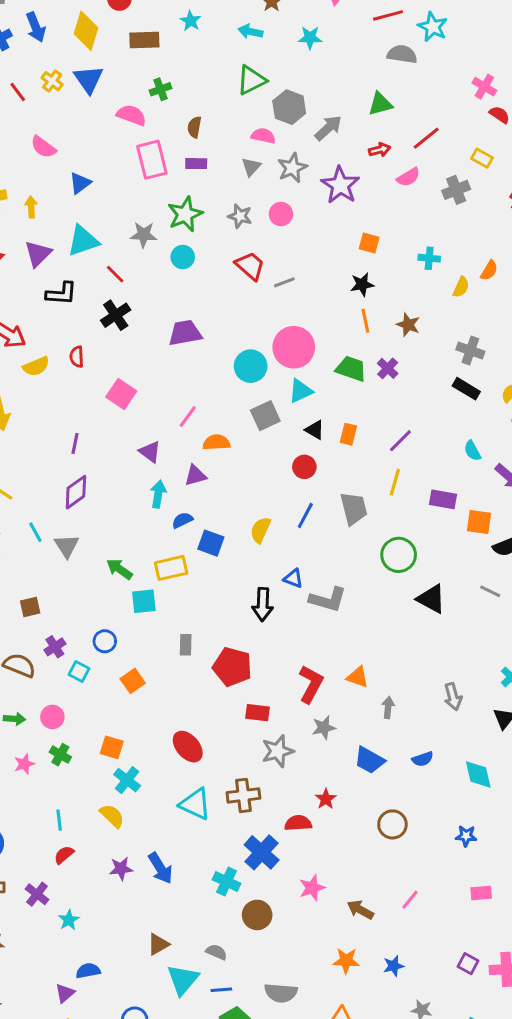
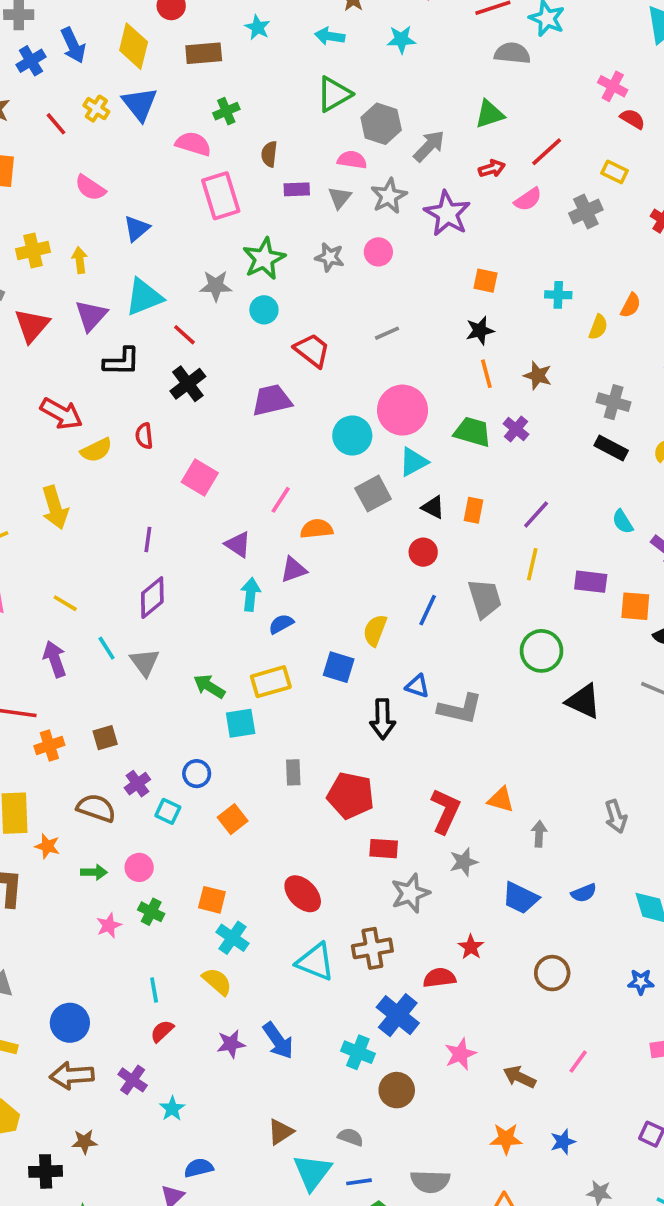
purple rectangle: (196, 164) -> (297, 189), moved
red trapezoid: (250, 266) -> (312, 350), moved
blue square: (211, 543) -> (339, 667), moved

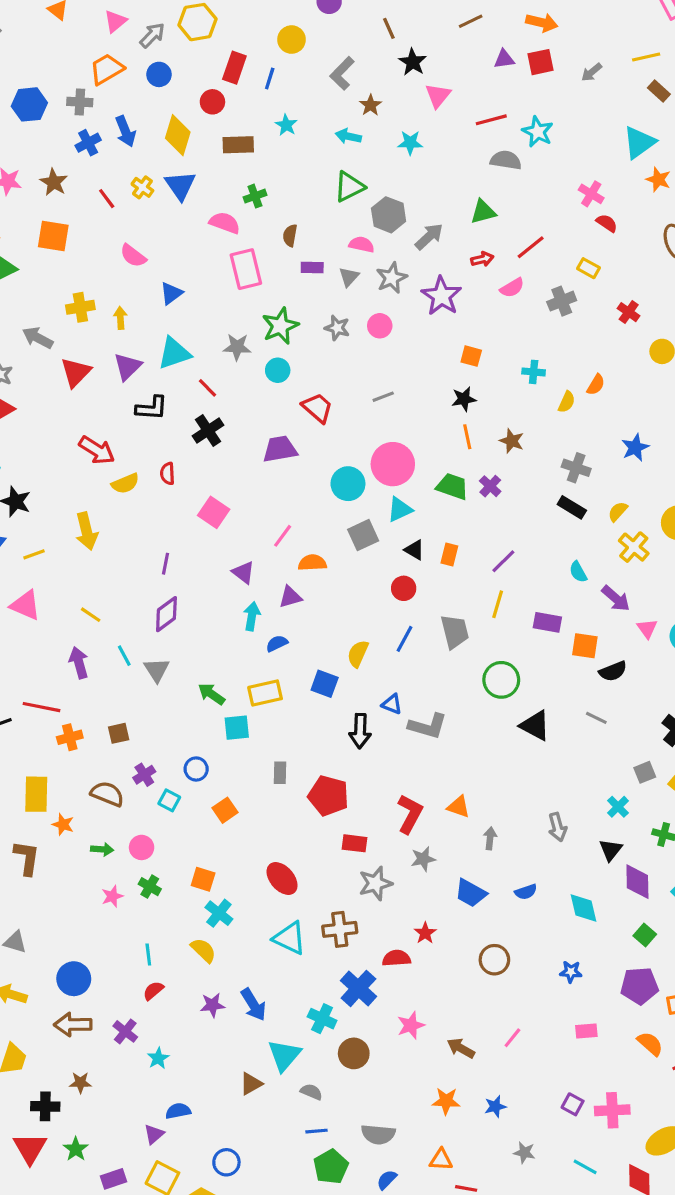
cyan triangle: (312, 1172) -> (284, 1055), moved

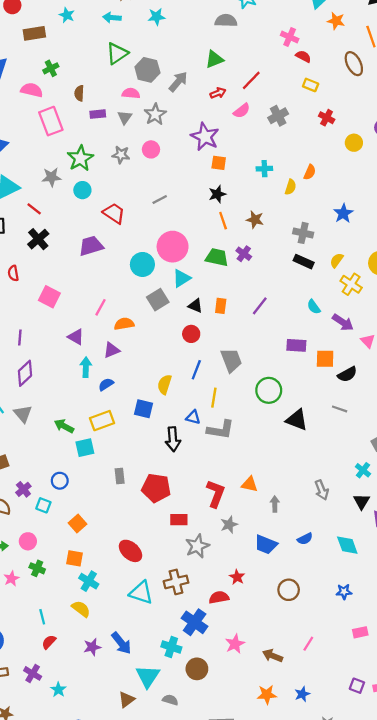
yellow rectangle: (589, 268) -> (311, 85), moved
purple star: (441, 296) -> (205, 137), moved
yellow line: (498, 604) -> (214, 398), moved
orange square: (225, 810) -> (78, 523), moved

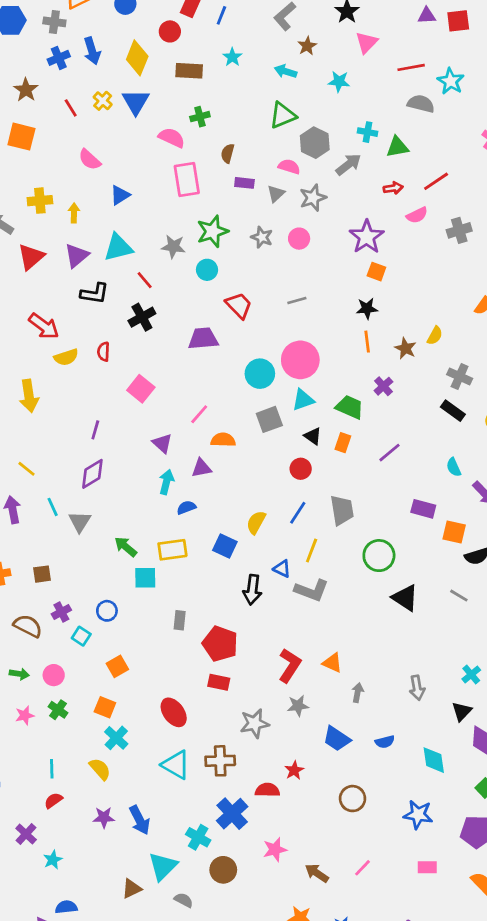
cyan cross: (264, 169) -> (368, 132), moved
yellow semicircle: (291, 187) -> (435, 336), moved
green trapezoid: (217, 257) -> (350, 407), moved
red rectangle: (179, 520) -> (219, 682), moved
blue star: (344, 592) -> (418, 815), size x1.5

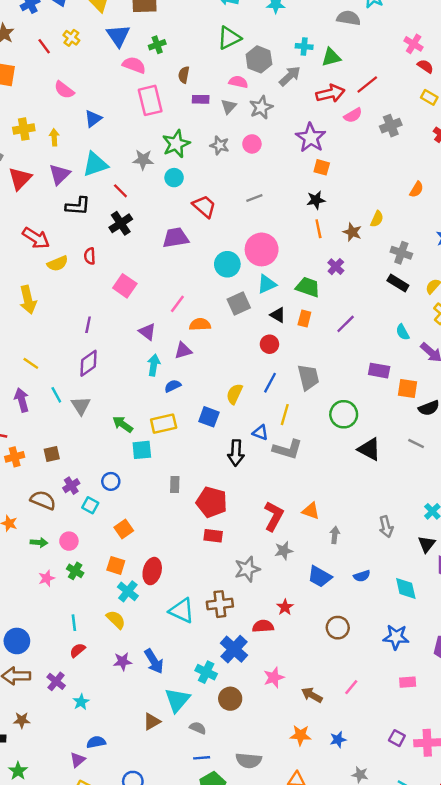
blue triangle: (136, 102) -> (118, 36), moved
red arrow: (393, 188) -> (330, 93), size x1.6
red ellipse: (174, 712) -> (152, 571), moved, turned 55

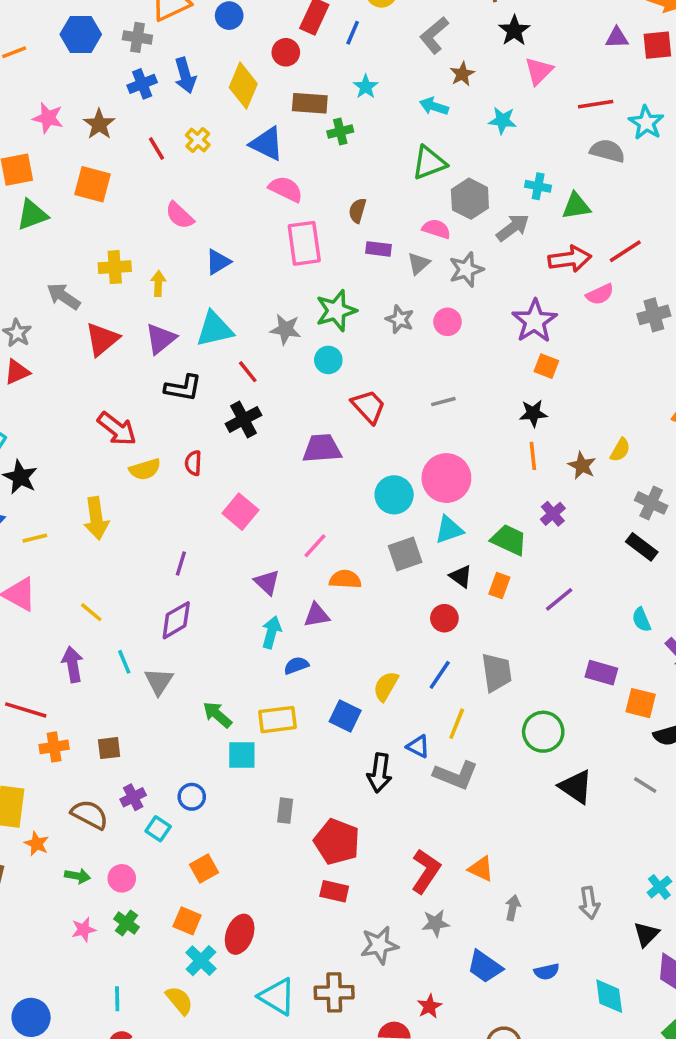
blue triangle: (118, 36) -> (267, 144), turned -35
green cross: (157, 45) -> (340, 132), moved

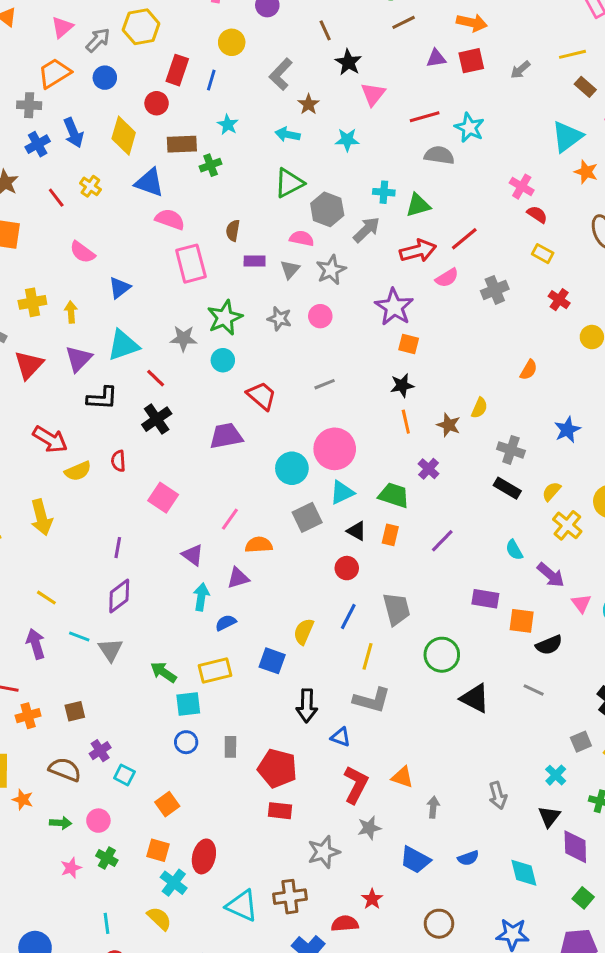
cyan line: (124, 662) -> (79, 637), turned -40
blue triangle: (418, 746) -> (341, 737), moved
blue circle: (192, 797) -> (186, 742), moved

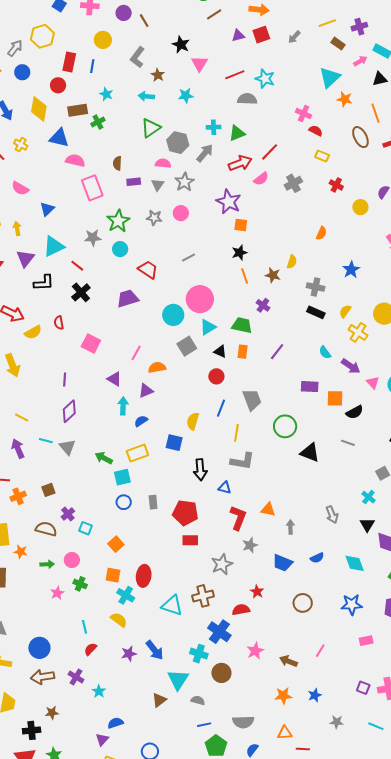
brown line: (325, 30) -> (144, 21), moved

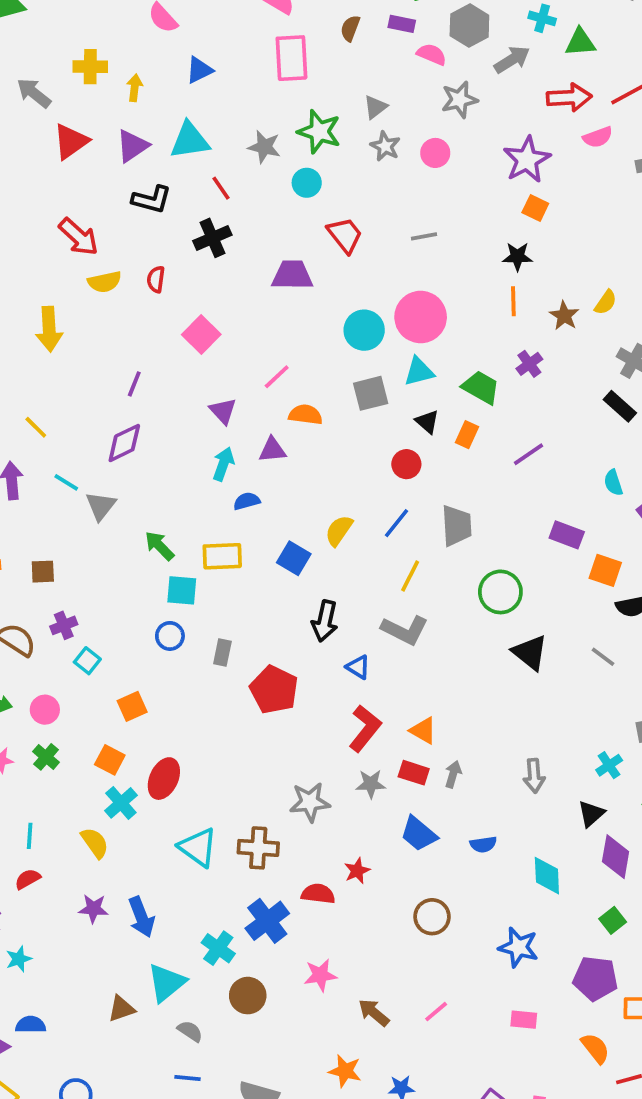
purple rectangle: (134, 182) -> (402, 24), moved
gray triangle: (158, 185) -> (375, 107), moved
green star: (118, 221) -> (319, 132), turned 30
red rectangle: (190, 540) -> (414, 773), moved

